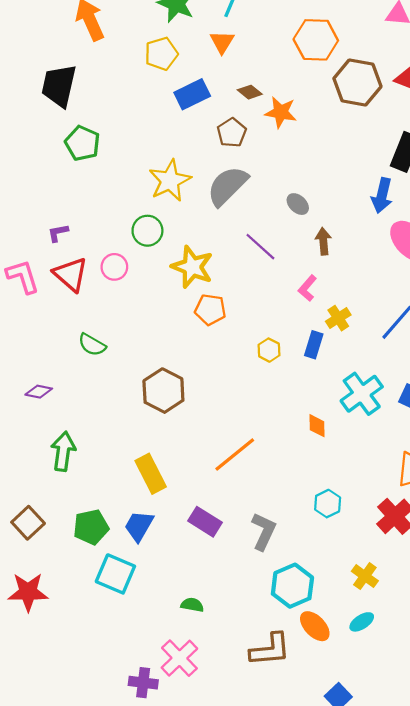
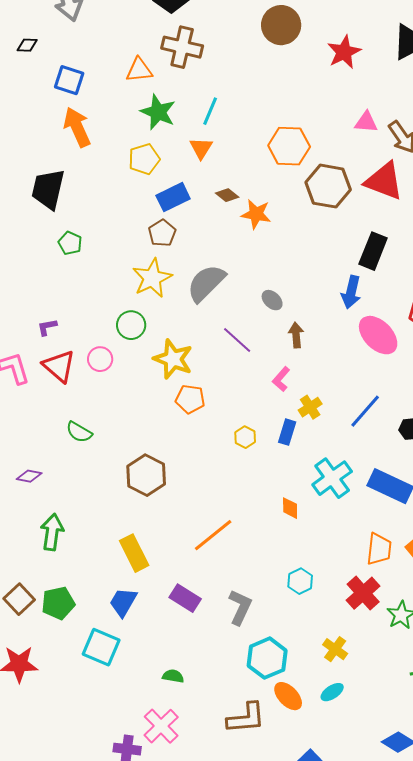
brown pentagon: (232, 133) -> (162, 233), moved
green pentagon: (82, 143) -> (70, 243), size x0.7
green pentagon: (91, 527) -> (58, 603), moved

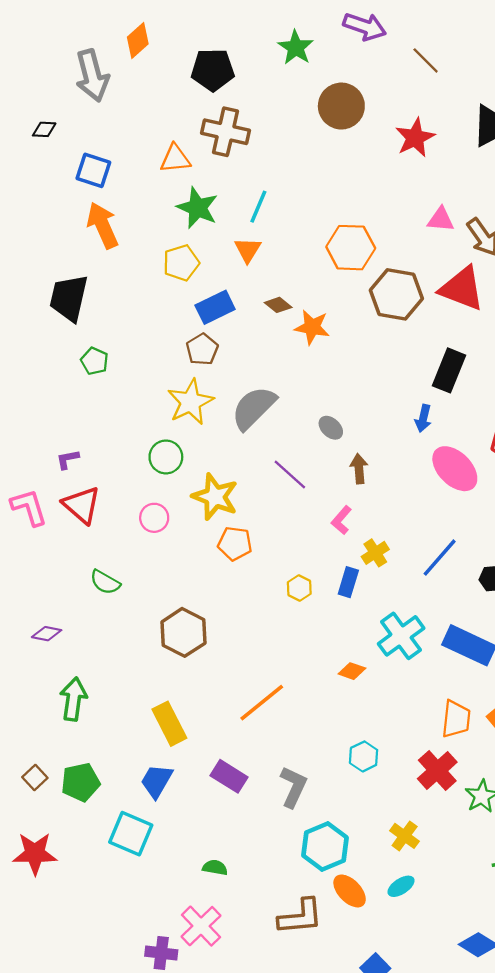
blue arrow: (351, 292) -> (423, 418), size x0.7
pink circle: (100, 359) -> (154, 518), moved
orange diamond: (290, 508) -> (352, 671), turned -70
brown square: (19, 599) -> (35, 777), size x0.7

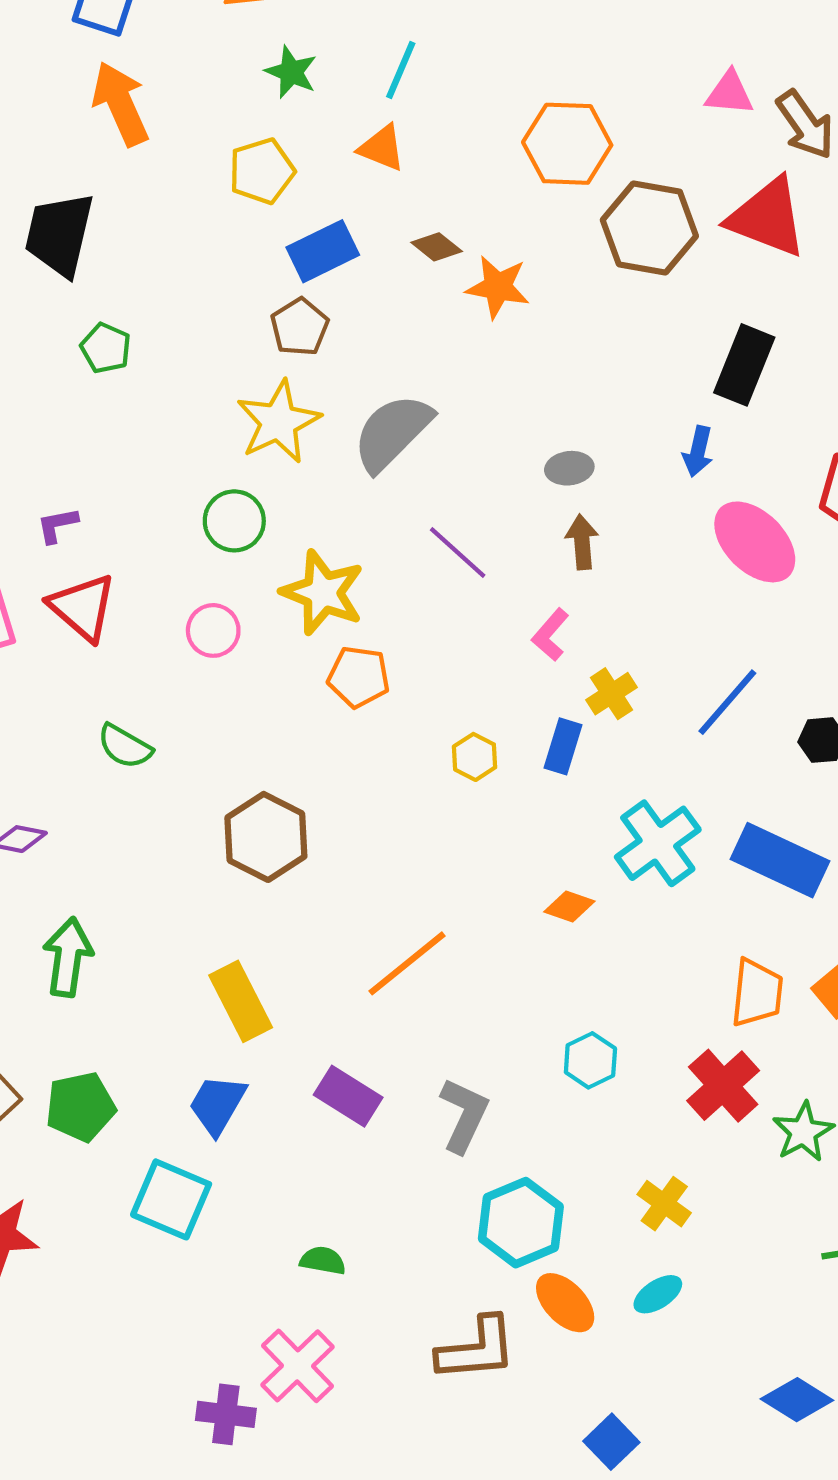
green star: (197, 208) -> (291, 72), size x0.7
orange triangle: (248, 250) -> (382, 148), turned -40
gray ellipse: (331, 428) -> (569, 468), moved, turned -50

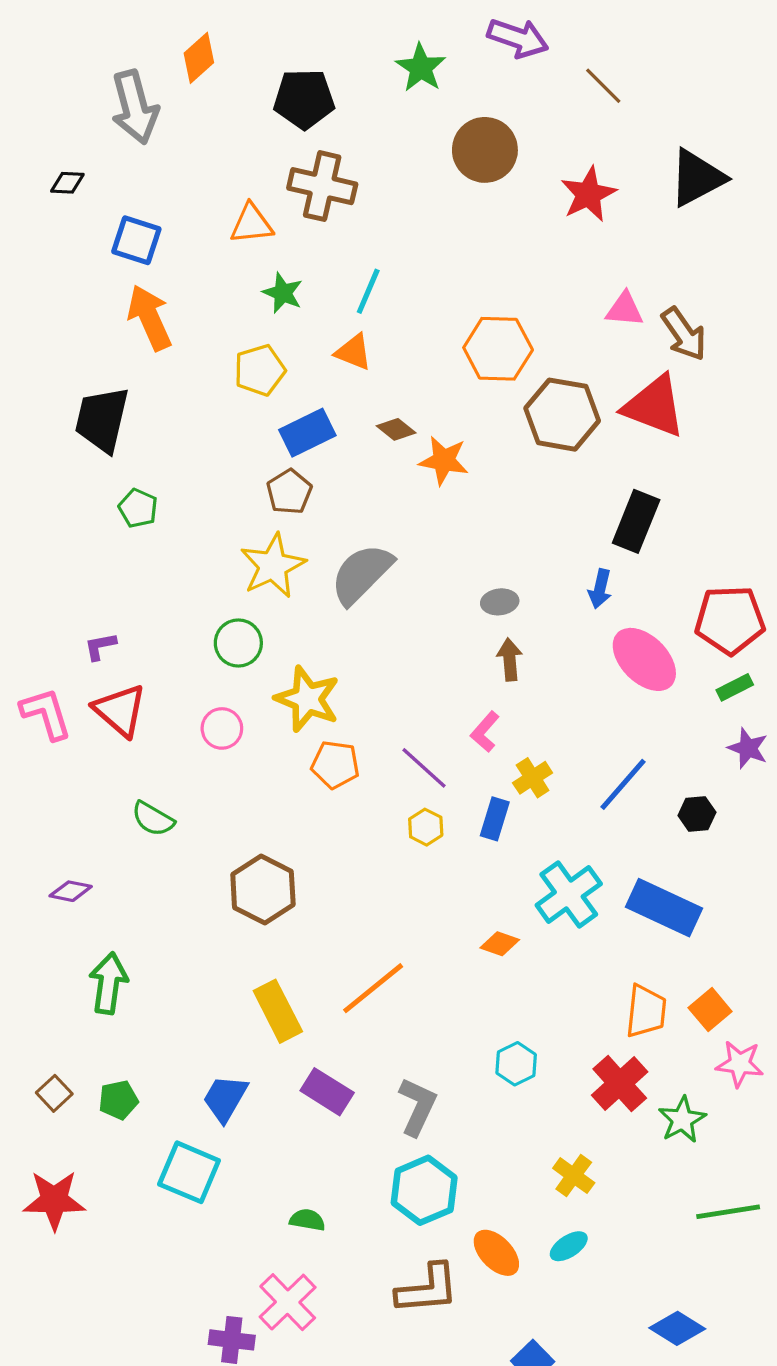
purple line: (458, 553) -> (424, 768), moved
yellow rectangle: (241, 1001) -> (278, 1011), moved
green pentagon: (80, 1107) -> (118, 1100), size x0.7
cyan hexagon: (521, 1223) -> (424, 1190), moved

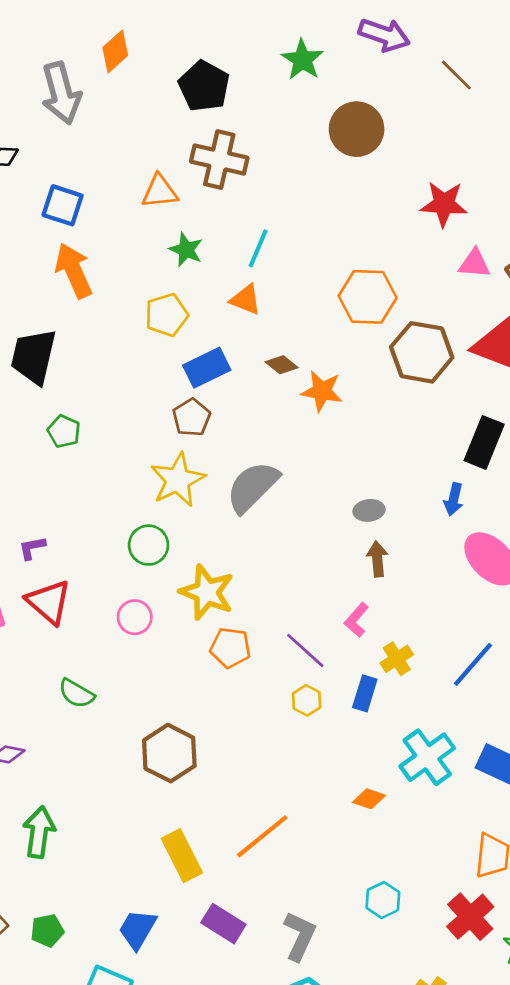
black pentagon: (304, 99) -> (204, 86), turned 30
red star: (588, 194) -> (444, 204), moved, turned 30

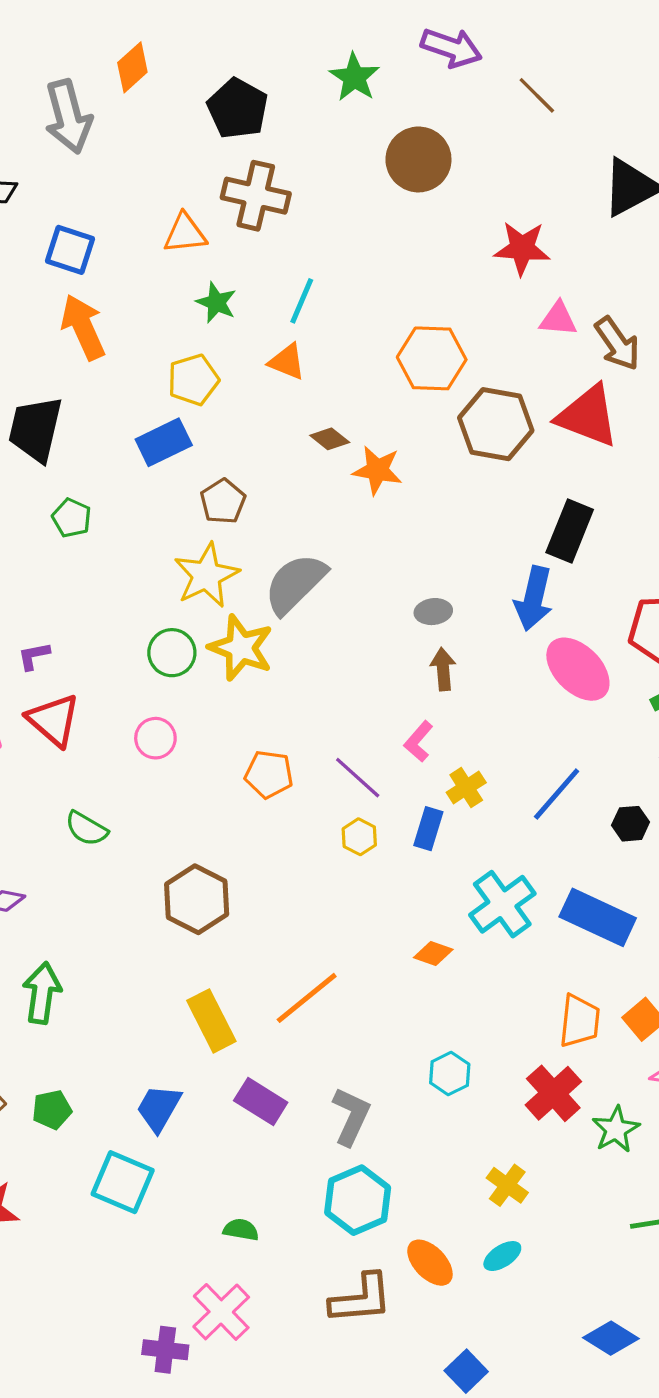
blue rectangle: (207, 368) -> (164, 442), moved
blue arrow: (454, 499) -> (534, 598), size x1.6
yellow star: (207, 592) -> (241, 648), moved

